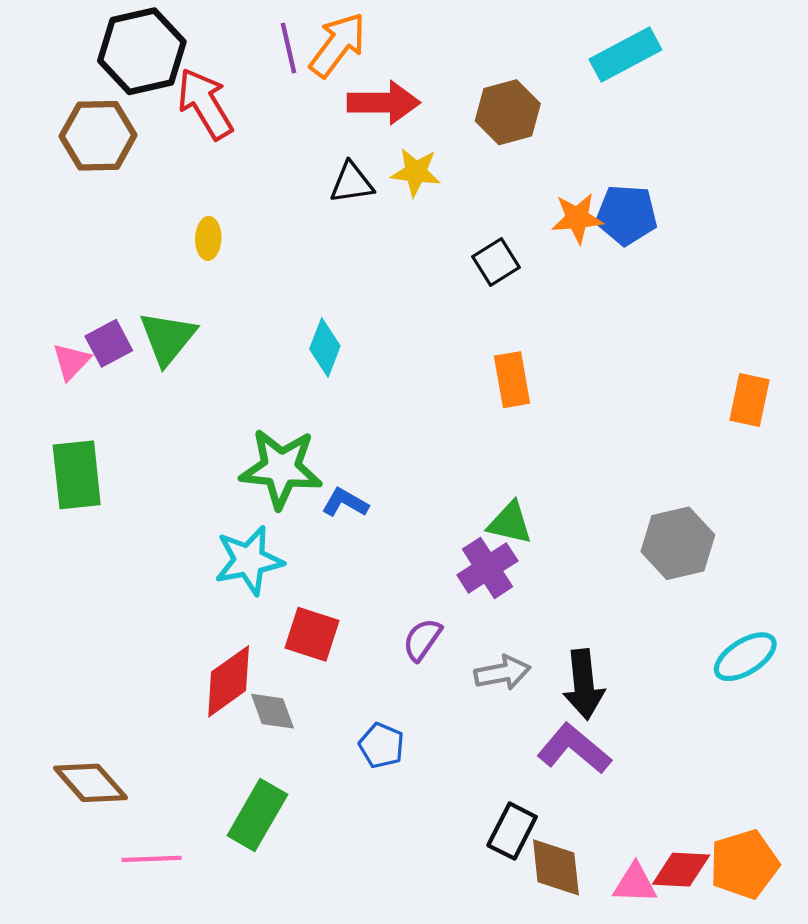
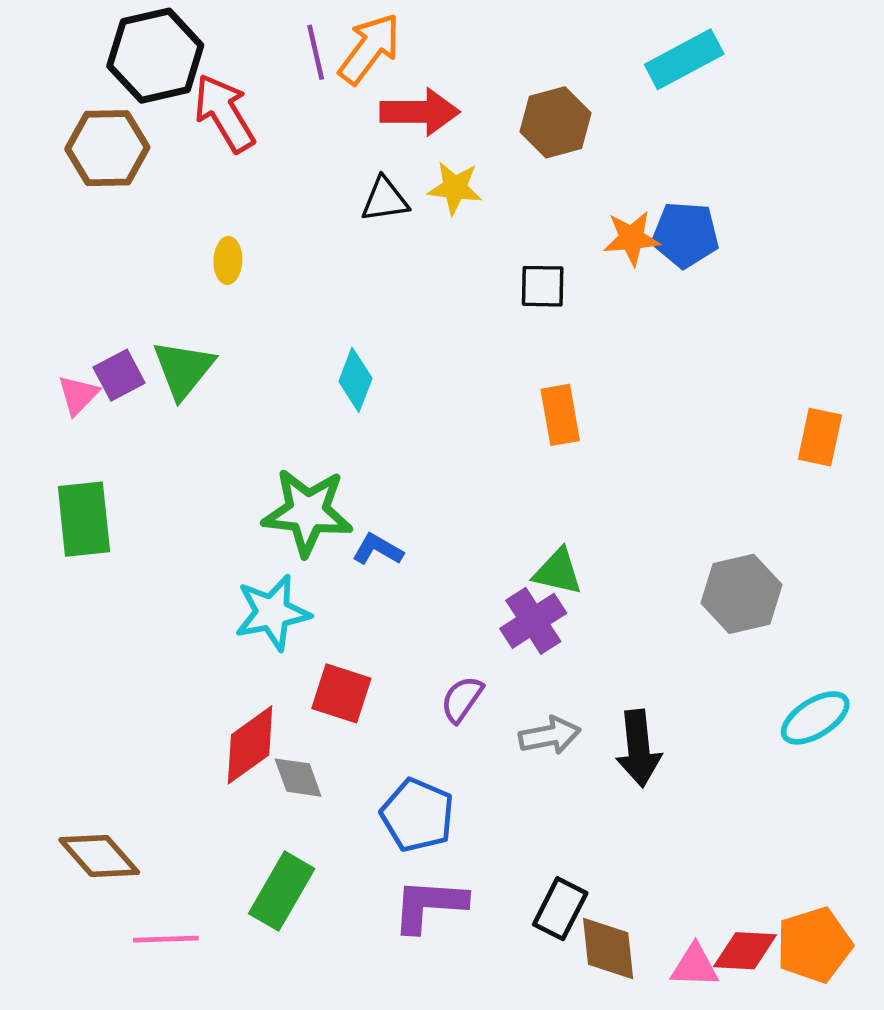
black square: (496, 262) -> (543, 286), turned 33
blue pentagon: (382, 745) -> (417, 815), size x1.5
purple L-shape: (574, 749) -> (429, 905), moved, turned -36

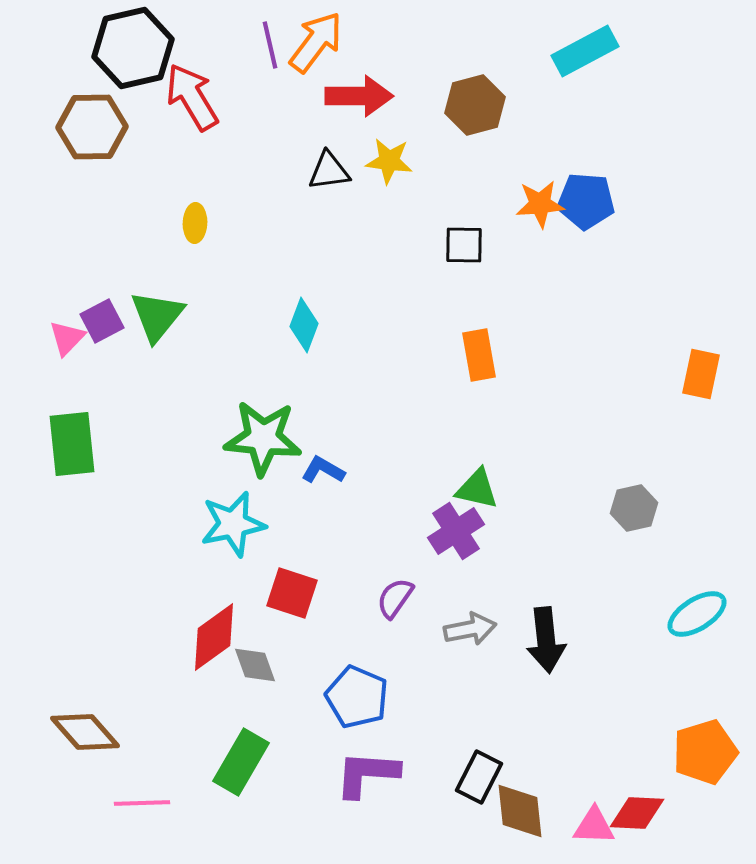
gray hexagon: (742, 594) -> (634, 508), size x0.7
orange pentagon: (814, 945) -> (705, 752), moved

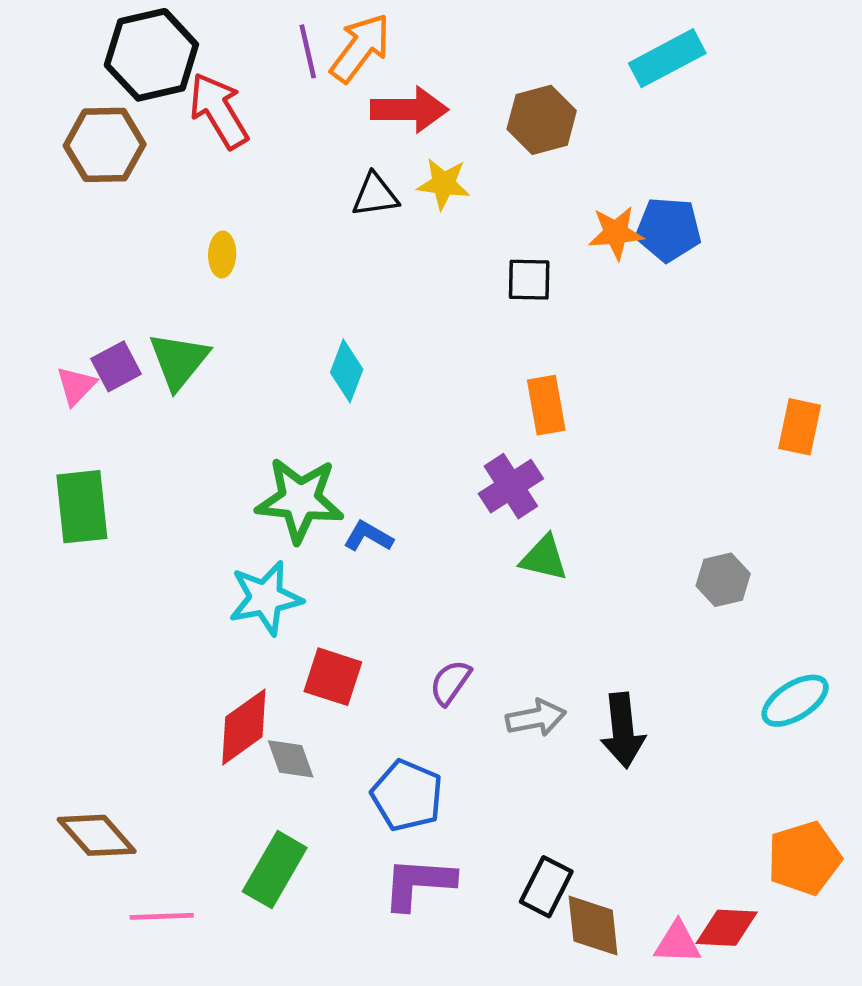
purple cross: (456, 531) -> (511, 486), moved

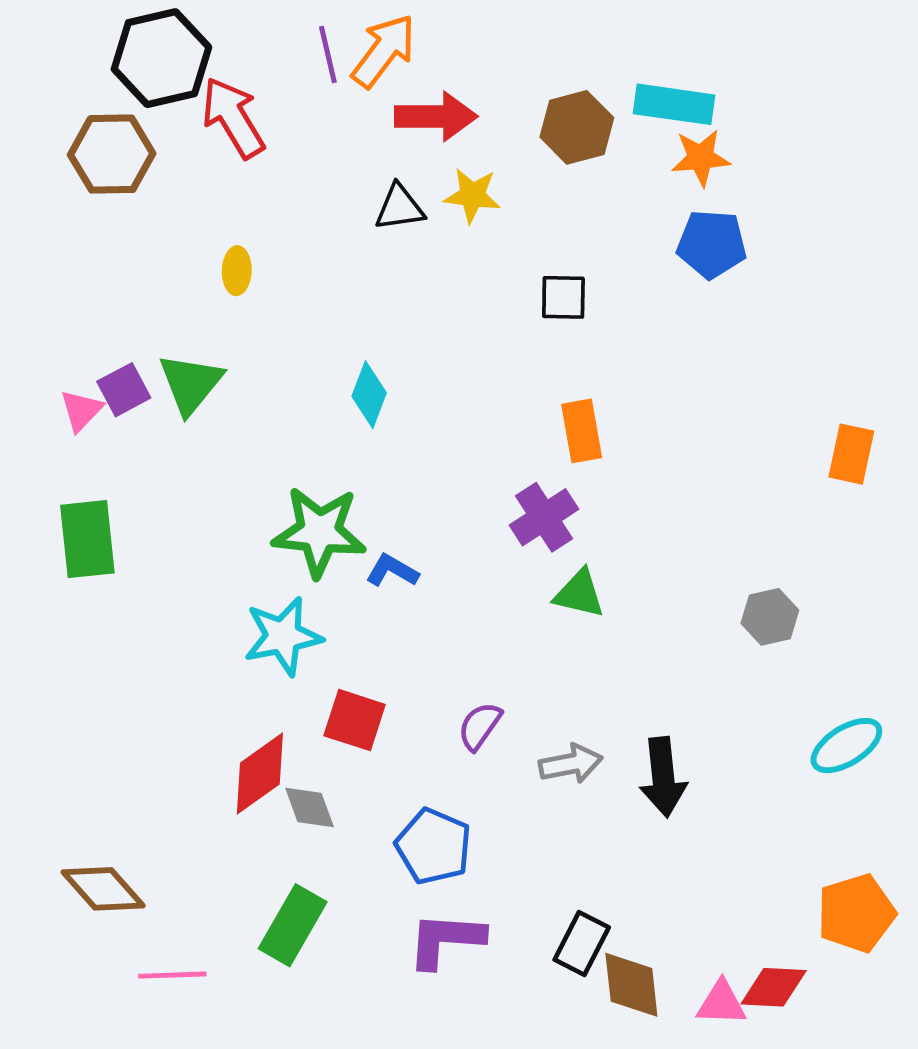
cyan rectangle: (667, 58) -> (674, 104), moved, turned 36
orange star: (616, 233) -> (701, 158), moved

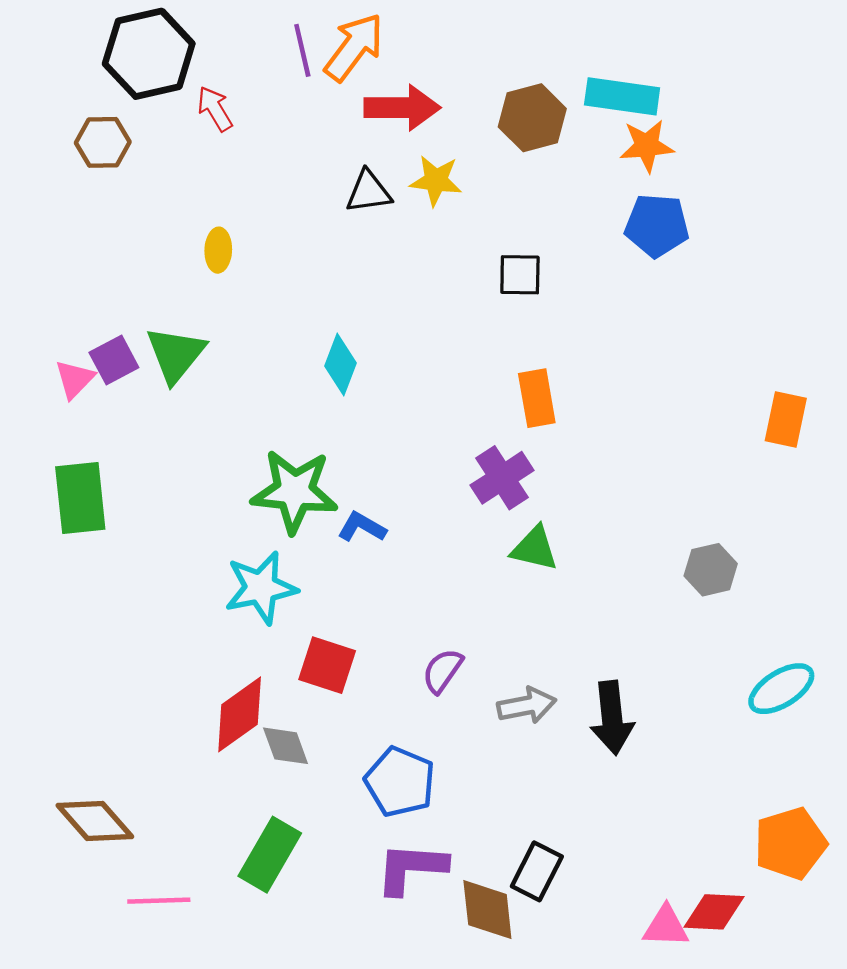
red arrow: (233, 118) -> (215, 109), size x0.6
brown hexagon: (112, 154) -> (103, 142), size x0.7
brown diamond: (631, 985) -> (487, 910), moved

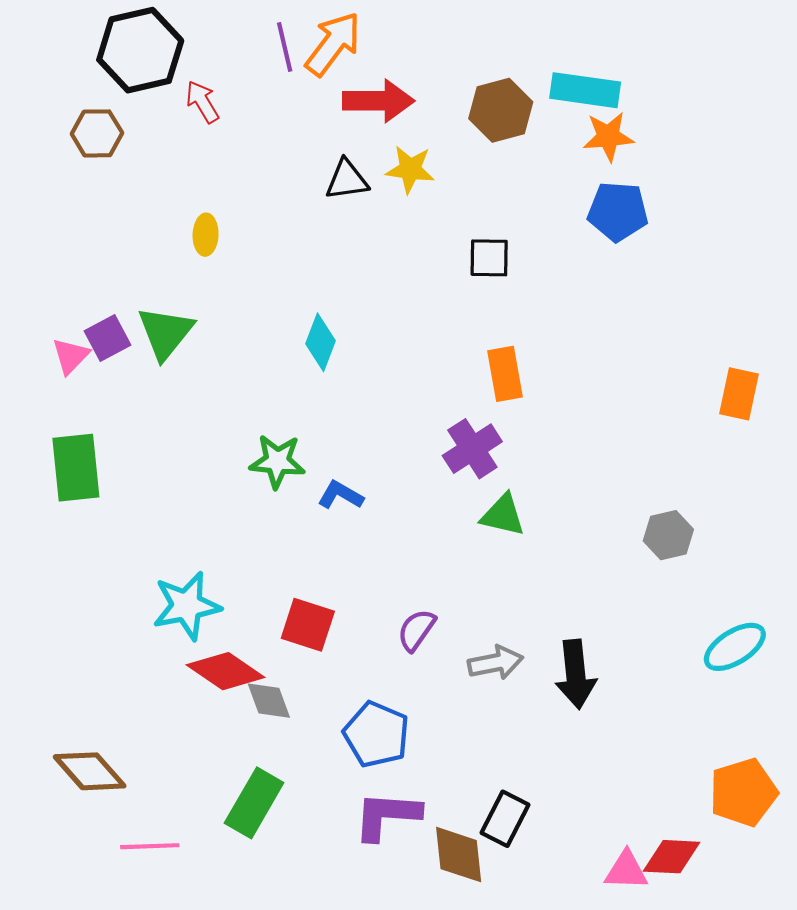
green star: (295, 491) -> (277, 461), size x0.7
cyan star: (261, 588) -> (187, 606), moved
red diamond: (240, 714) -> (226, 671), turned 70

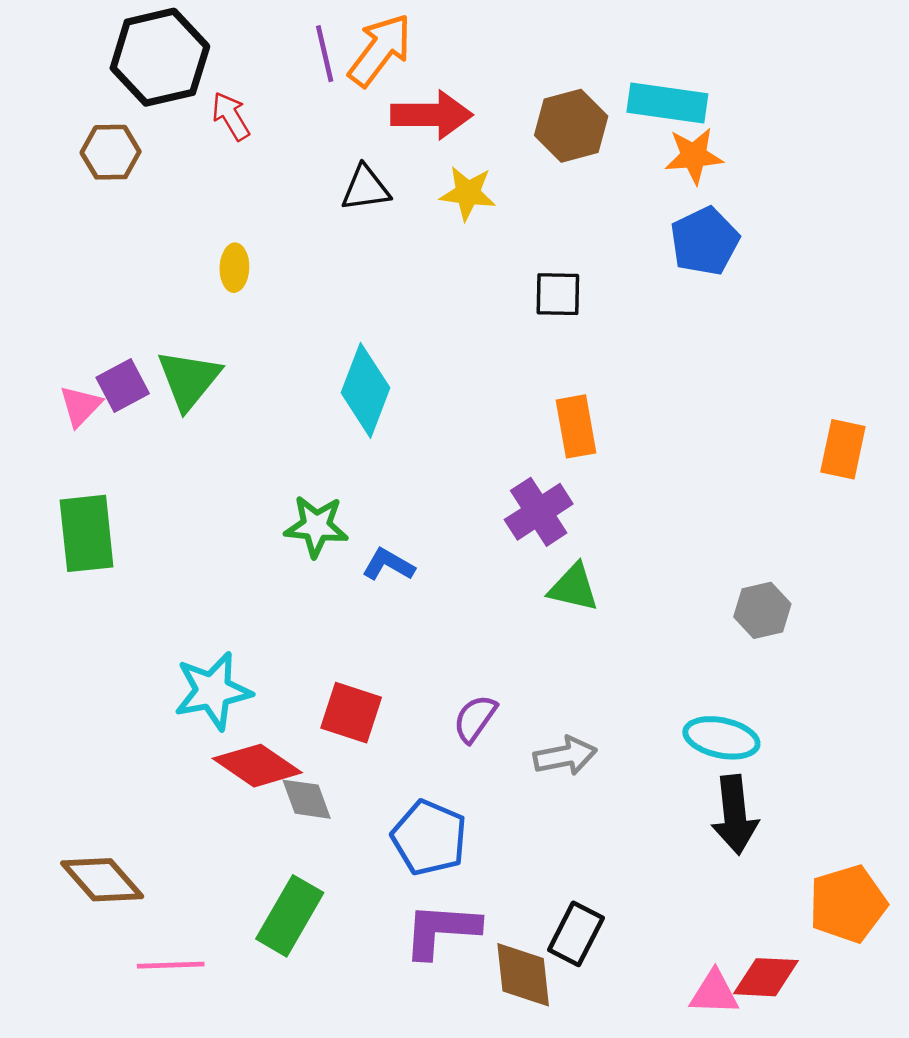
black triangle: (347, 180) -> (366, 188), moved
blue pentagon: (618, 211) -> (705, 241), turned -30
cyan diamond: (320, 342) -> (366, 390), size x1.4
cyan ellipse: (735, 647) -> (721, 738), moved, turned 44
black arrow: (576, 674) -> (735, 815), moved

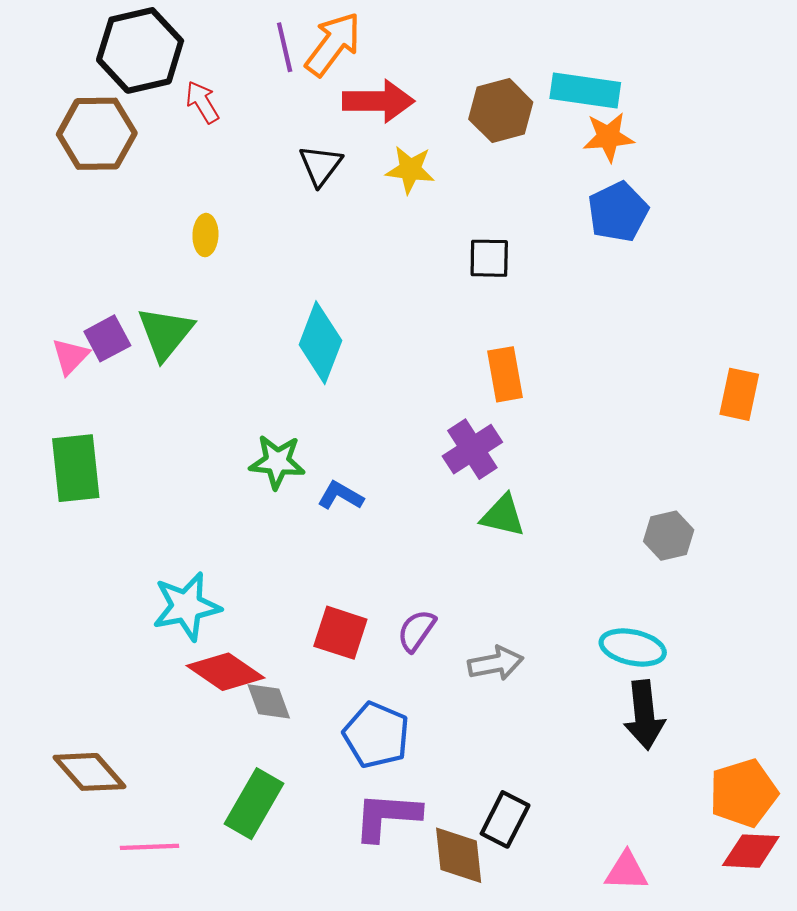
brown hexagon: (111, 152) -> (97, 134), size x1.5
black triangle: (366, 188) -> (320, 165), turned -45
red square: (351, 713) -> (340, 633), moved
red diamond: (766, 977) -> (751, 851), moved

